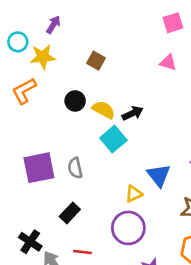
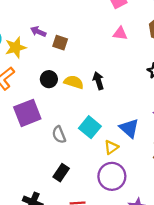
purple arrow: (53, 25) -> (38, 32), moved, turned -88
black arrow: (133, 113) -> (98, 81), turned -72
cyan square: (113, 139) -> (90, 127), moved
purple square: (39, 168) -> (27, 113), moved

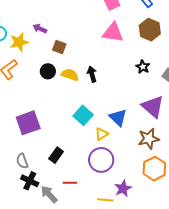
pink triangle: (120, 33) -> (113, 33), size x1.6
brown square: (60, 43) -> (59, 47), moved
purple square: (27, 113) -> (28, 123), moved
gray semicircle: (59, 135) -> (22, 161), moved

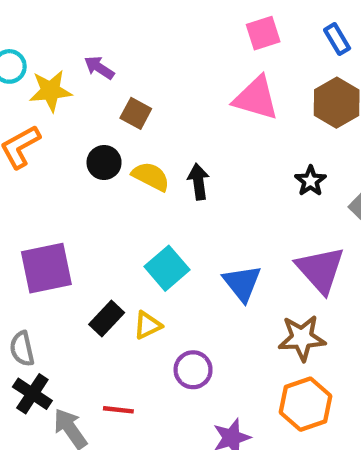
yellow triangle: (102, 134) -> (147, 325), moved
black rectangle: (56, 155) -> (107, 319), moved
purple circle: (101, 160) -> (193, 370), size x0.7

